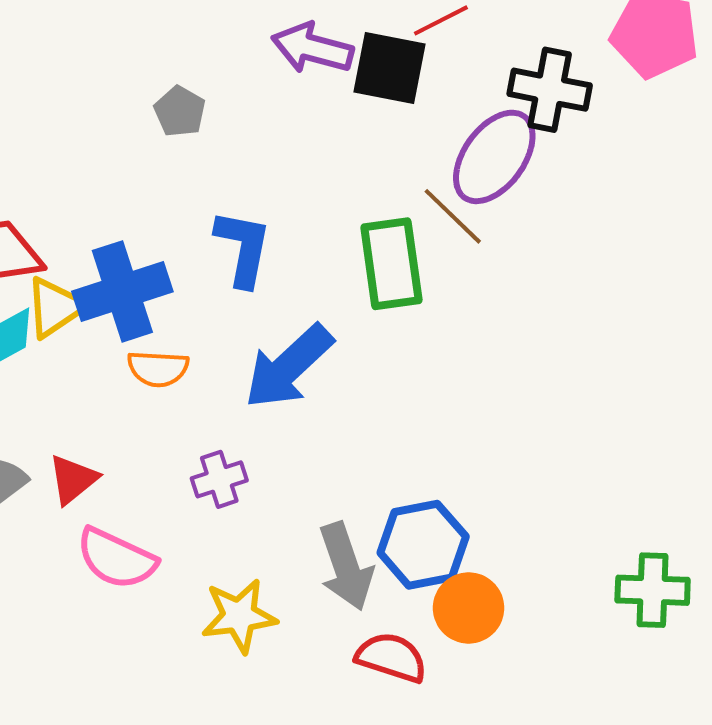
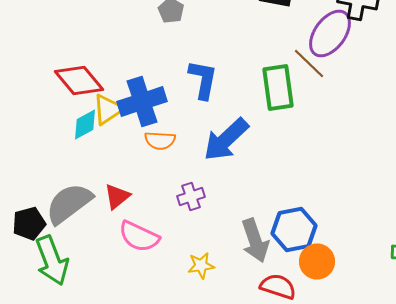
yellow star: (239, 616) -> (201, 266), size x0.7

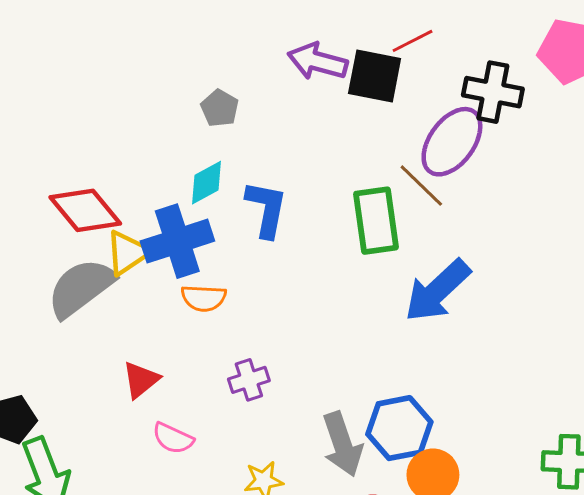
cyan diamond: (85, 124) -> (207, 183), moved
blue arrow: (226, 140) -> (437, 291), moved
gray semicircle: (69, 204) -> (81, 288), moved
pink semicircle: (139, 236) -> (173, 438), size x0.7

